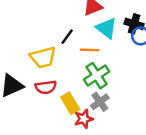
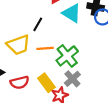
orange line: (90, 50) -> (45, 48), moved
red semicircle: (46, 87) -> (20, 82), moved

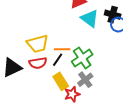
black line: (38, 24) -> (58, 60), moved
red semicircle: (20, 82) -> (38, 63), moved

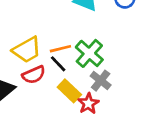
black line: (58, 60) -> (58, 64), turned -64

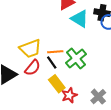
red semicircle: (34, 75) -> (32, 68), turned -36
gray cross: (101, 81) -> (98, 97), moved

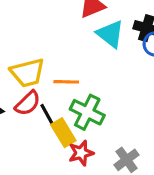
green cross: (76, 59) -> (87, 112), moved, turned -30
black line: (52, 63) -> (47, 114), moved

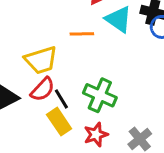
orange line: (66, 82) -> (82, 34), moved
yellow rectangle: (63, 133) -> (59, 122), moved

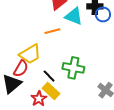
red semicircle: (43, 89) -> (21, 69), moved
red star: (96, 135) -> (39, 99), moved

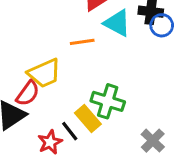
black line: (49, 76) -> (70, 131), moved
yellow rectangle: (51, 91) -> (88, 119), moved

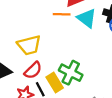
orange line: (82, 42) -> (62, 14), moved
red semicircle: (28, 93) -> (33, 70), moved

